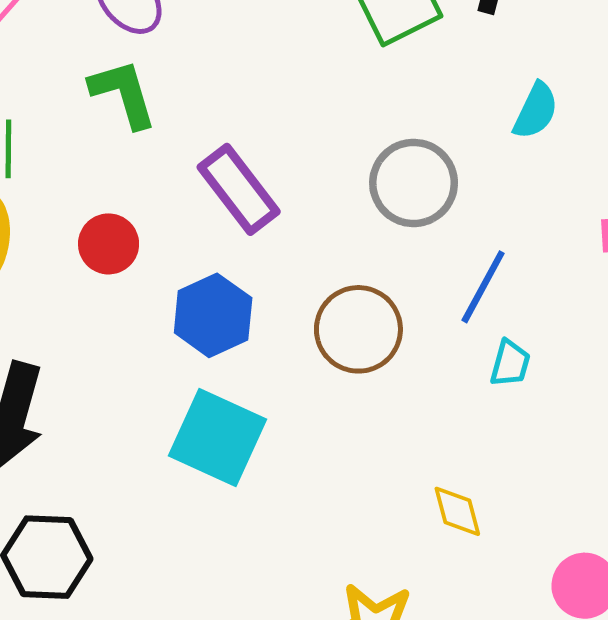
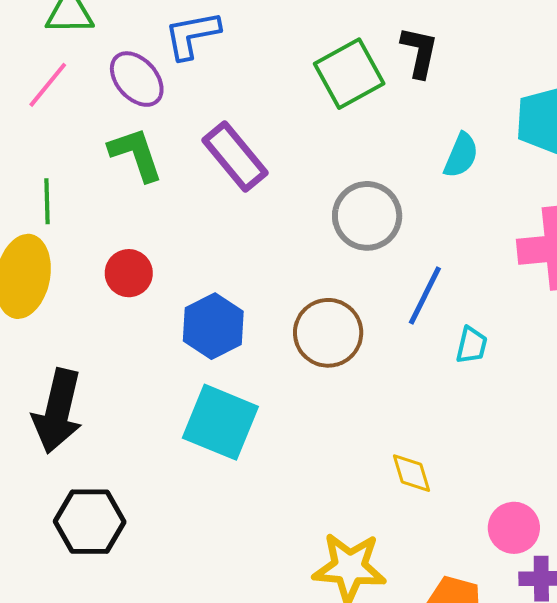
purple rectangle: (239, 189) -> (235, 156), moved
cyan trapezoid: (510, 363) -> (472, 345), moved

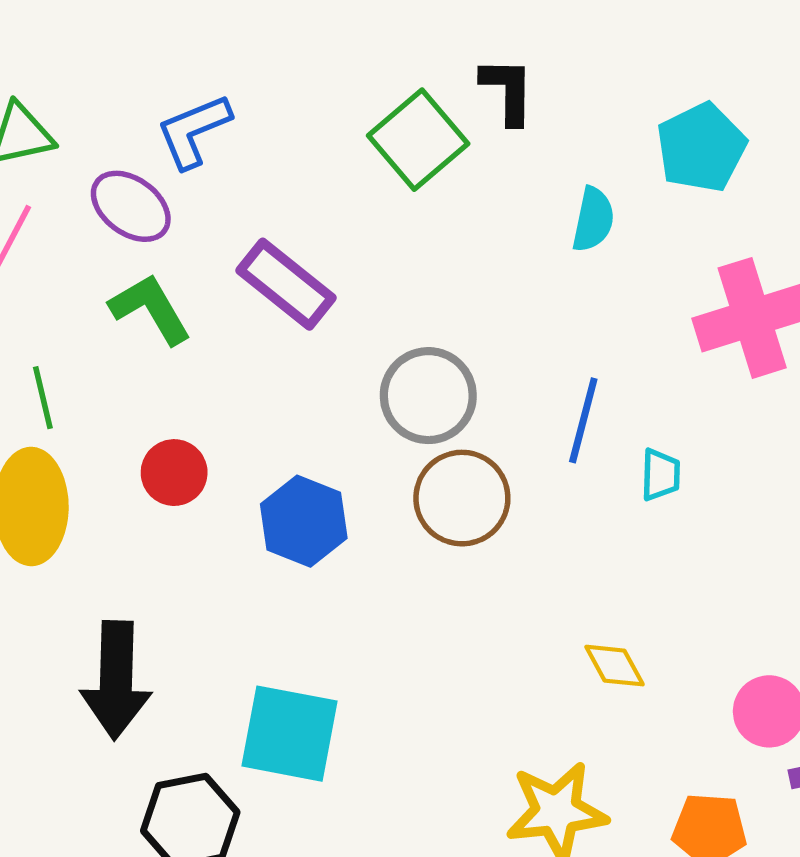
gray circle: (367, 216) -> (428, 396), moved
cyan square: (220, 422) -> (290, 734), moved

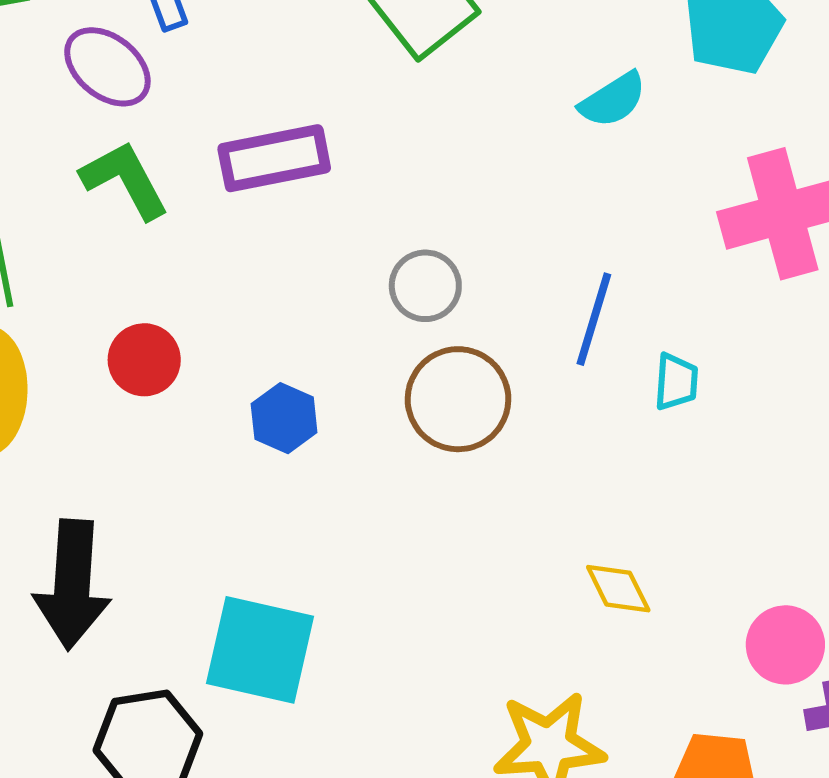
cyan semicircle: (593, 220) -> (613, 100), turned 44
purple rectangle: (286, 284) -> (274, 158), turned -52
gray circle: (428, 396) -> (425, 286), size x0.7
blue hexagon: (304, 521) -> (284, 418), size x0.7

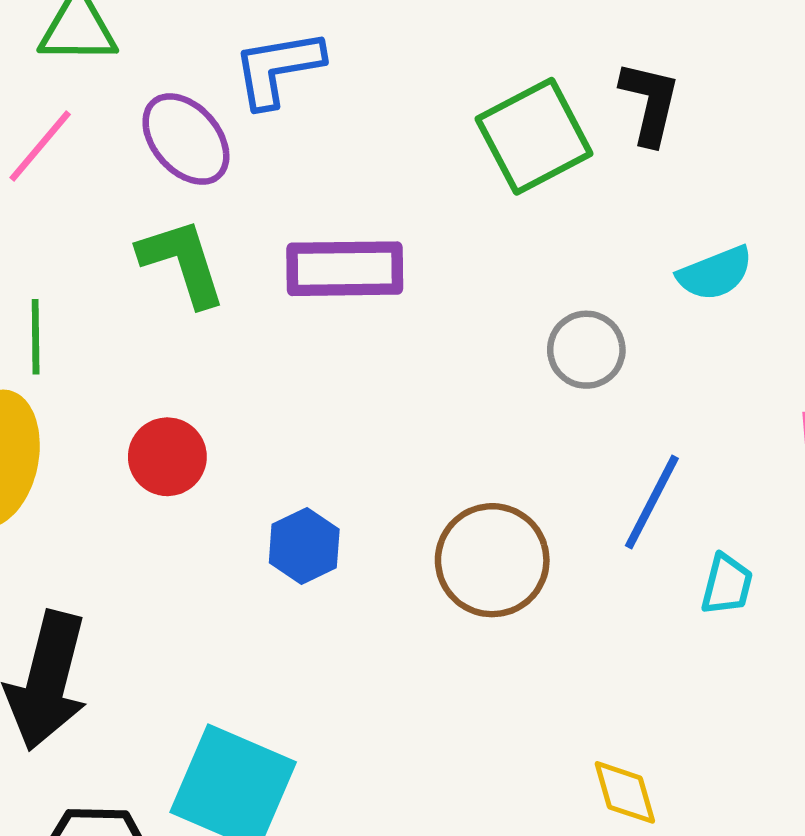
gray circle: (425, 286) -> (586, 350), moved

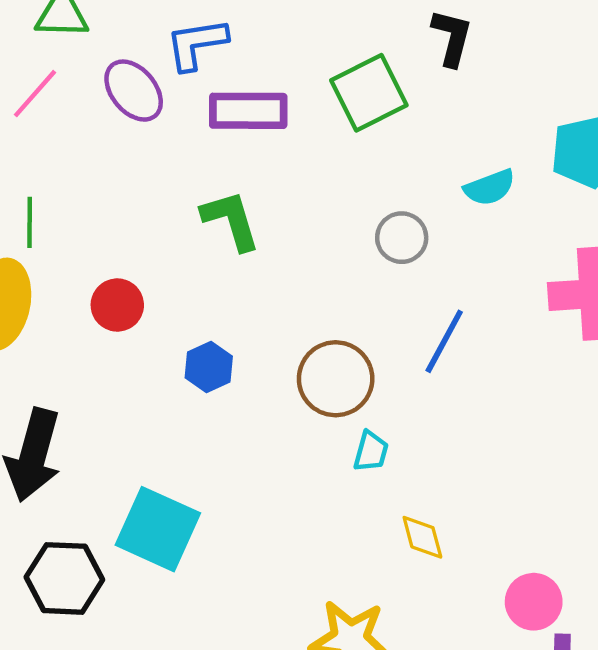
black L-shape: (650, 103) -> (452, 38), moved
green L-shape: (182, 262) -> (231, 220), moved
purple rectangle: (345, 269) -> (248, 111), moved
cyan trapezoid: (727, 584) -> (371, 451), moved

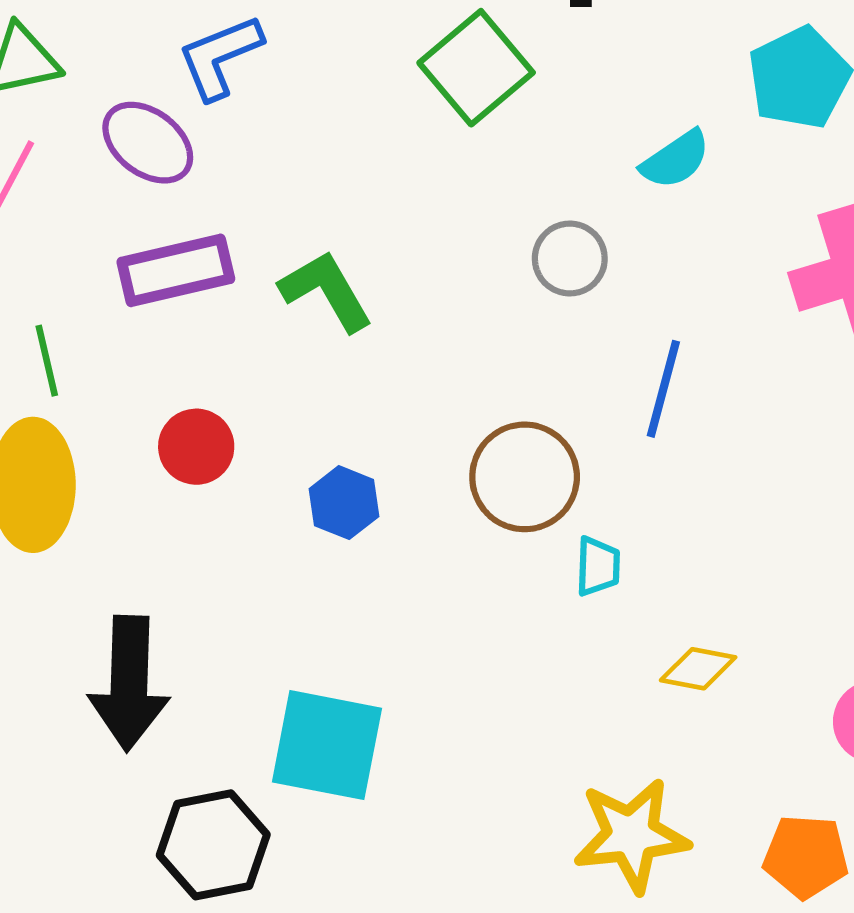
purple rectangle: (248, 111) -> (176, 270), moved
yellow diamond: (422, 537) -> (698, 669), turned -51

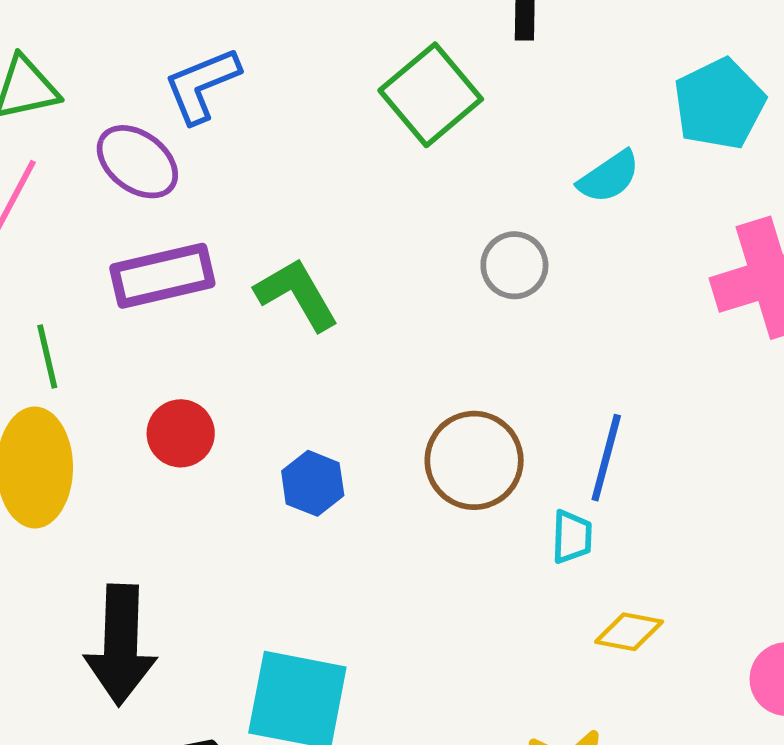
blue line: (663, 389) -> (606, 458), moved
cyan trapezoid: (598, 566) -> (572, 537), moved

